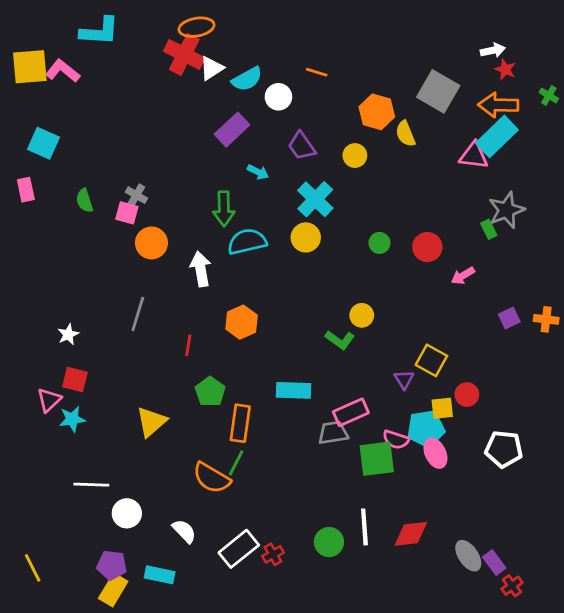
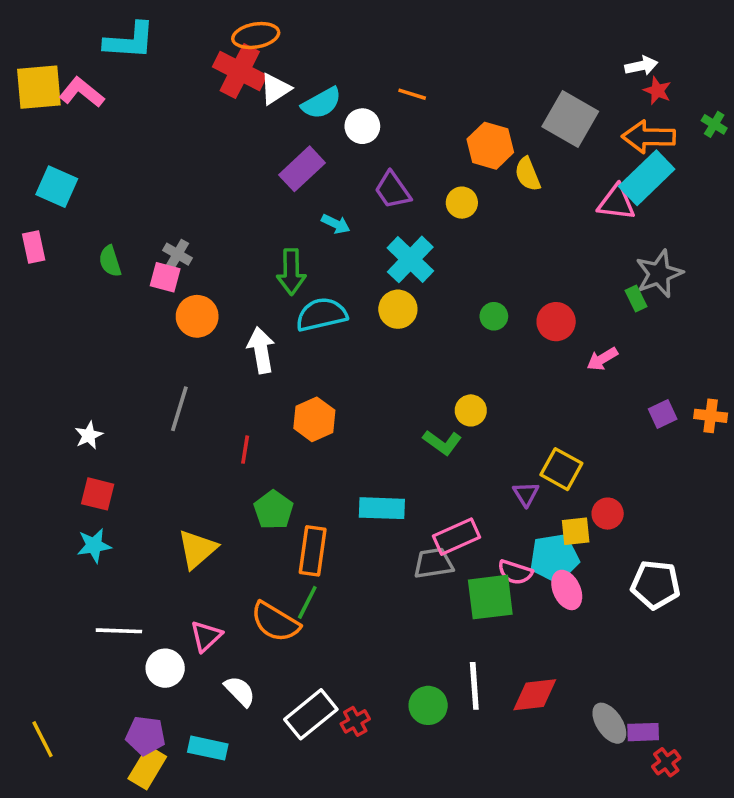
pink triangle: (49, 400) -> (206, 636), moved
purple rectangle: (494, 563) -> (643, 732), turned -55

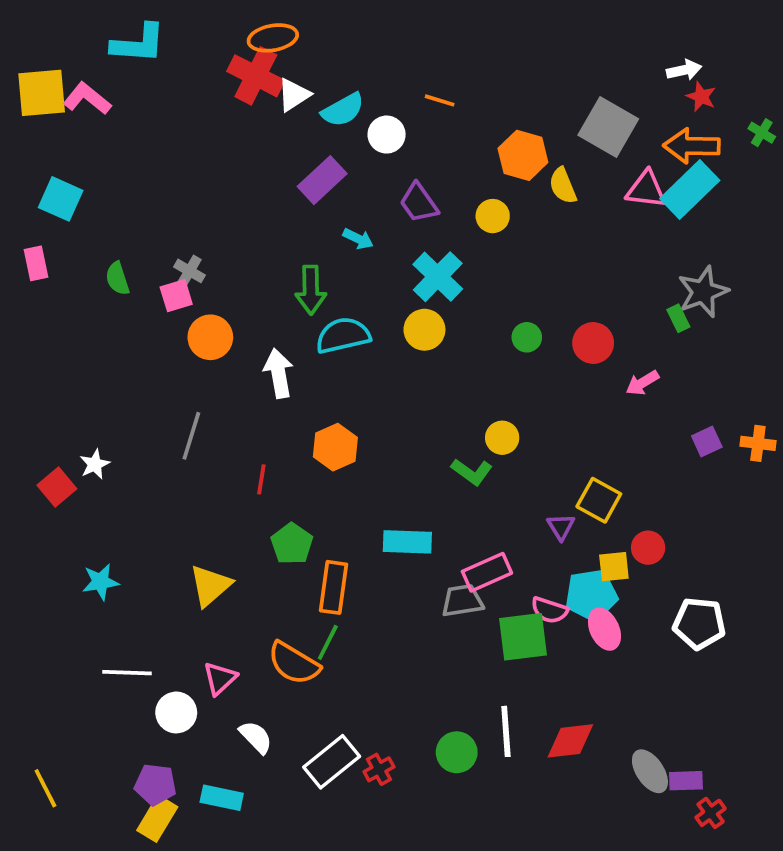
pink triangle: (616, 203) -> (646, 189), moved
pink square: (165, 277) -> (176, 296), turned -32
red square: (98, 494) -> (57, 487), moved, turned 36

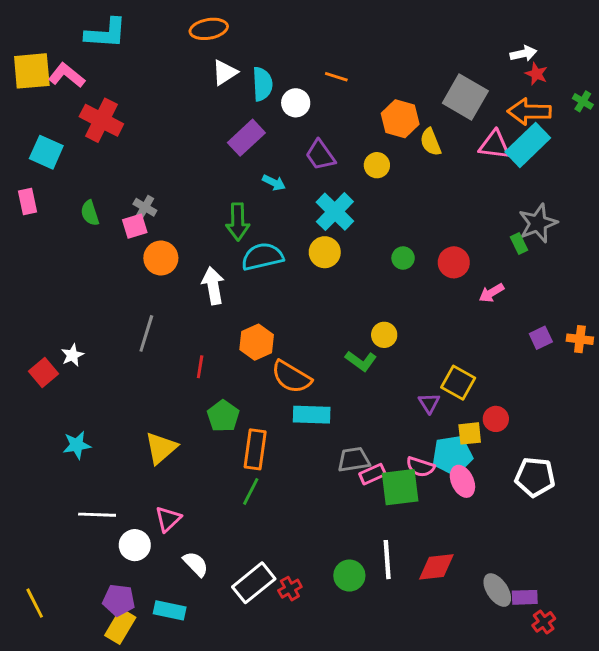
red cross: (256, 76) -> (101, 120), moved
cyan semicircle: (343, 110) -> (262, 84), turned -64
pink rectangle: (487, 572) -> (373, 474), moved, size x0.7
orange semicircle: (294, 663) -> (291, 377), moved

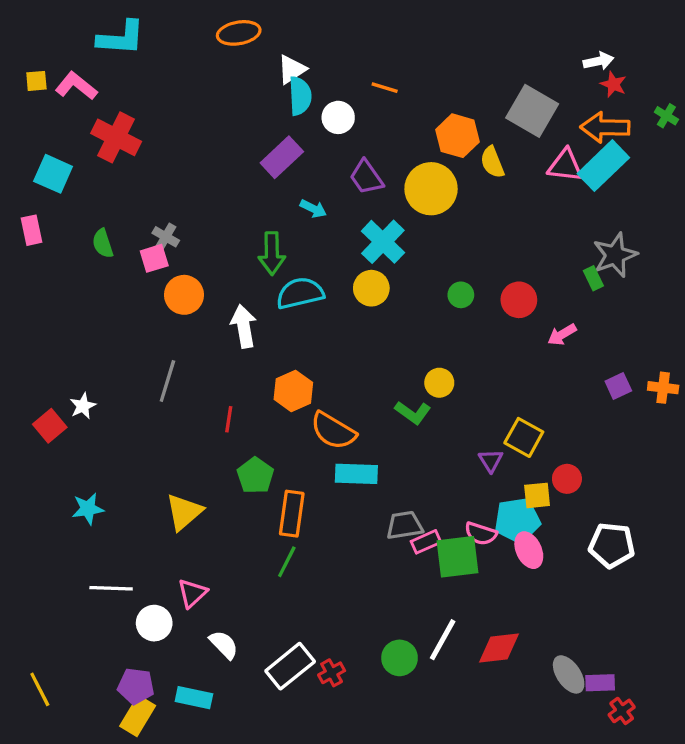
yellow square: (32, 71) -> (36, 81), size x0.5
white triangle: (225, 72) -> (292, 69), moved
yellow circle: (377, 165) -> (431, 189), size x1.8
white line: (387, 560) -> (443, 640), turned 33

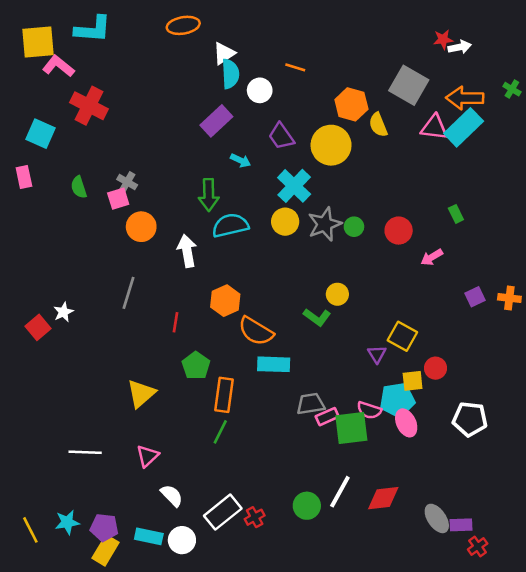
yellow square: (36, 81) -> (38, 42), moved, size x2.0
red star: (613, 84) -> (443, 39), moved, turned -30
gray star: (615, 255) -> (325, 224), moved
cyan star: (88, 509) -> (67, 522), moved
white circle: (154, 623) -> (182, 540), moved

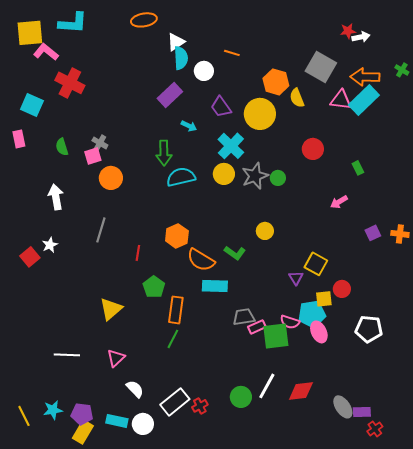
red circle: (399, 231) -> (313, 149), moved
white arrow: (187, 251) -> (56, 197), moved
green L-shape: (317, 317) -> (235, 253), moved

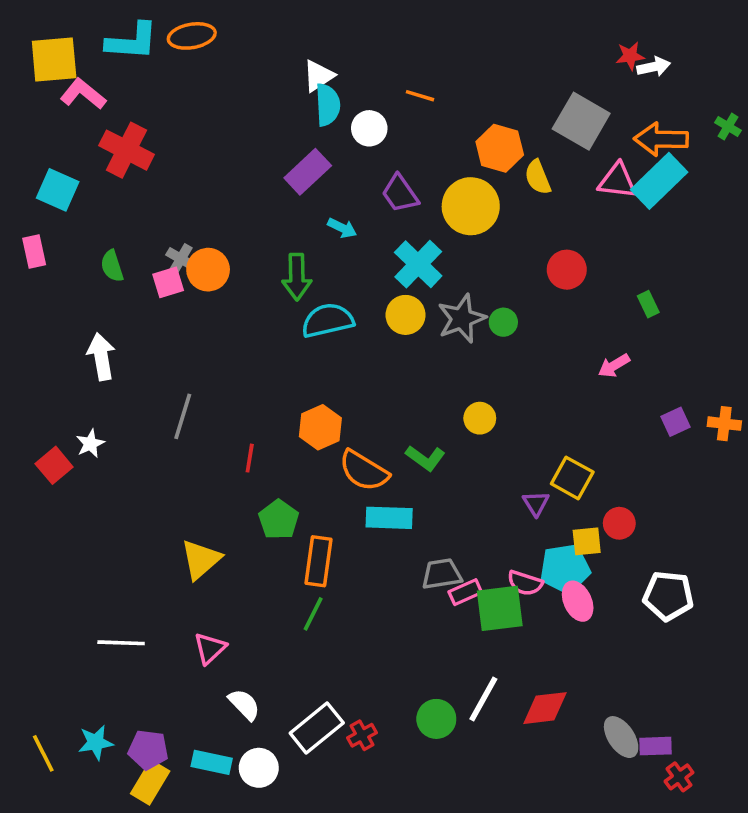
orange ellipse: (144, 20) -> (192, 36), moved
orange circle: (111, 178) -> (208, 270), moved

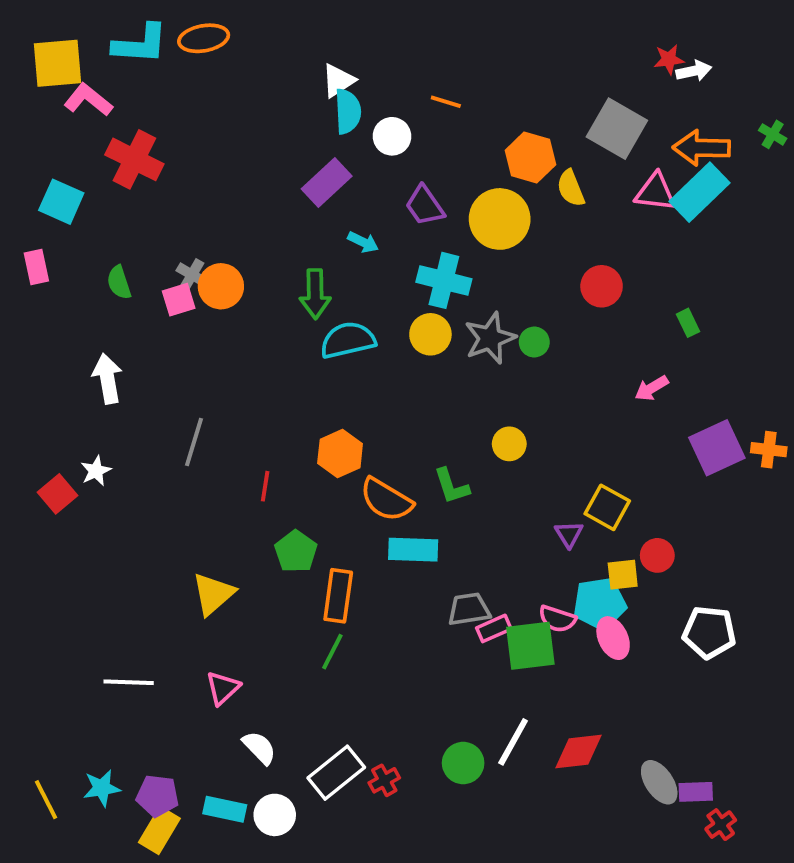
cyan cross: (418, 264) -> (444, 280), turned -30
purple square: (675, 422) -> (717, 448), size x1.8
green L-shape: (425, 458) -> (452, 486), turned 36

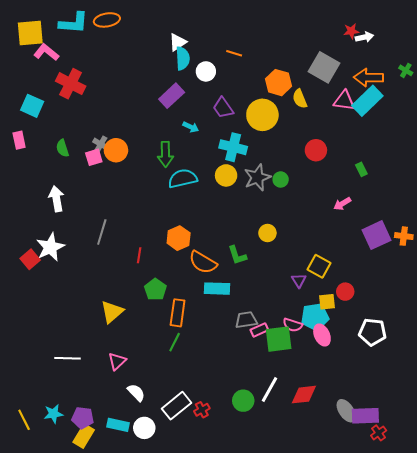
white star: (96, 471) -> (50, 247), size x1.8
purple rectangle: (696, 792) -> (365, 416), size x1.5

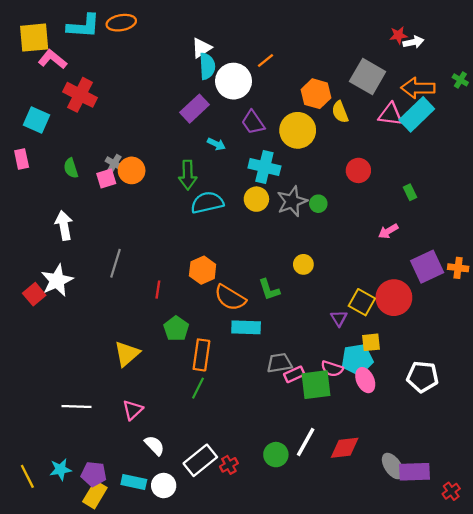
orange line: (234, 53) -> (266, 60), turned -56
white circle: (206, 71) -> (234, 81), size x1.6
red circle: (345, 292) -> (394, 298), moved, size x1.8
red cross: (379, 433) -> (451, 491), moved

